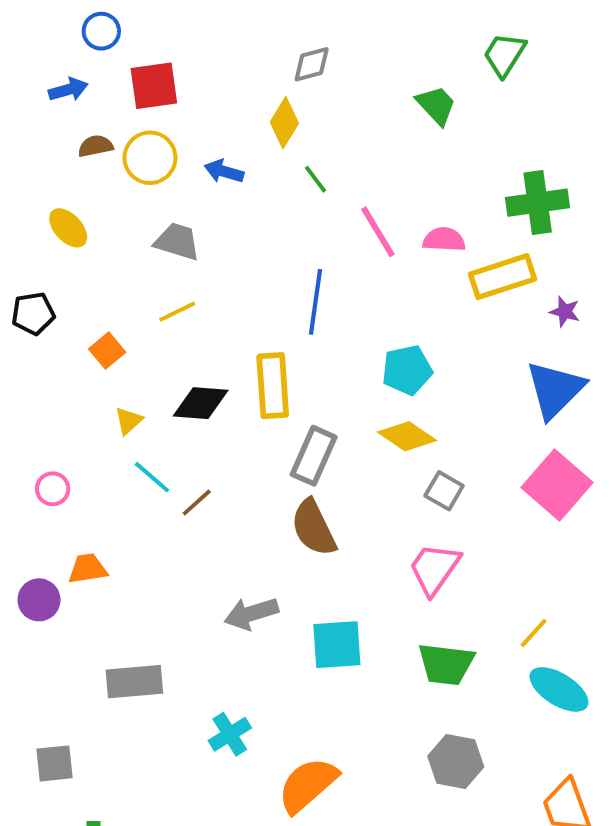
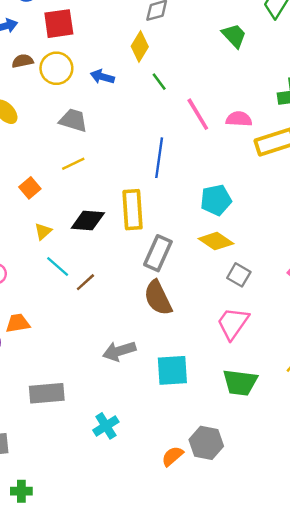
gray hexagon: (456, 762) -> (206, 443), moved
orange semicircle: (308, 785) -> (172, 456), moved, size x0.6

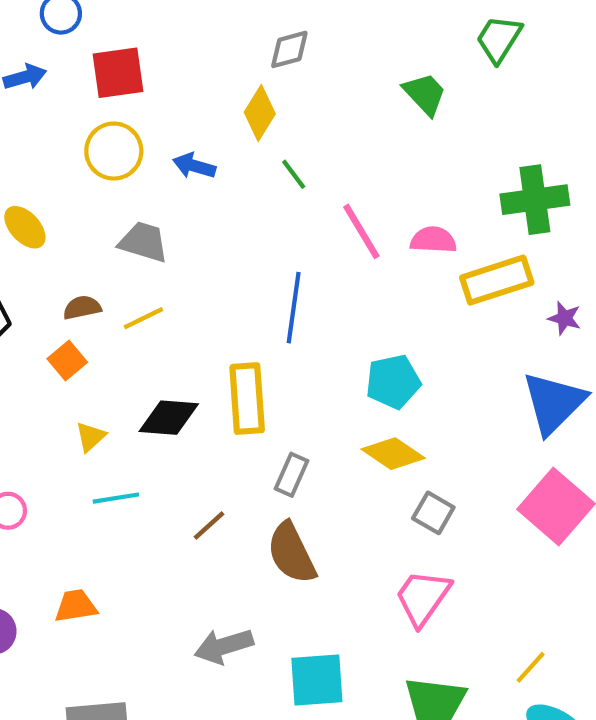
brown semicircle: (23, 61) -> (82, 308), moved
gray rectangle: (158, 253) -> (292, 475), size x0.7
cyan line: (58, 266) -> (116, 498), turned -50
brown line: (85, 282) -> (209, 526), moved
orange trapezoid: (18, 323) -> (76, 606), moved

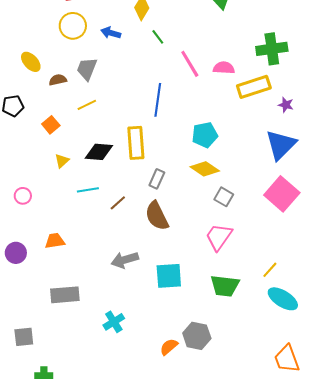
gray trapezoid: (143, 242) -> (87, 69), turned -85
brown semicircle: (82, 308) -> (58, 80), moved
cyan line: (116, 498) -> (88, 190), moved

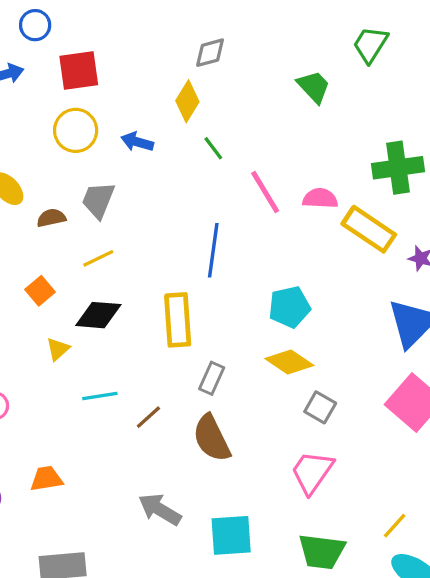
yellow rectangle: (254, 87) -> (369, 229), turned 52
black diamond: (99, 152) -> (98, 315), moved
gray arrow: (125, 260) -> (160, 509), turned 48

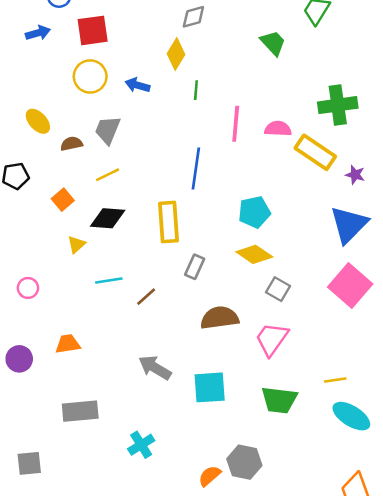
green line: (213, 148) -> (196, 90), turned 42
pink line: (265, 192) -> (236, 124), turned 36
brown semicircle: (212, 438) -> (220, 318), moved, turned 108
yellow line: (395, 526) -> (335, 380), turned 40

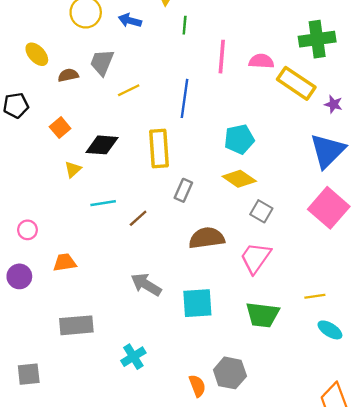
yellow line: (108, 175) -> (129, 90), moved
pink circle: (28, 288) -> (27, 230), moved
cyan ellipse: (351, 416) -> (330, 330), size x0.7
orange semicircle: (210, 476) -> (197, 386), turned 110

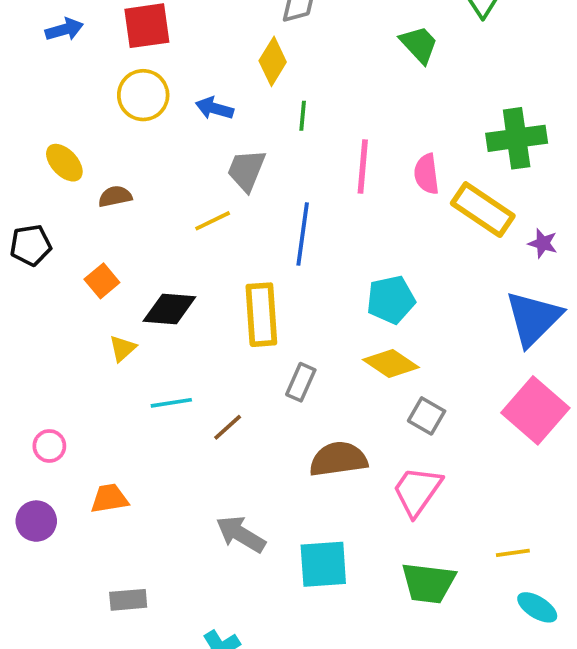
pink semicircle: (261, 61) -> (427, 174), turned -100
gray trapezoid: (102, 62) -> (246, 170), moved
gray rectangle: (76, 325) -> (128, 600), size x0.7

